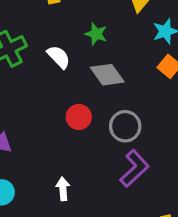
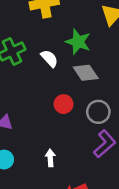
green star: (96, 34) -> (78, 42), size x1.5

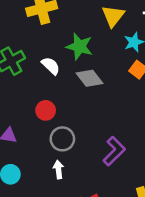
red circle: (64, 104) -> (46, 110), moved
gray circle: (98, 112) -> (62, 139), moved

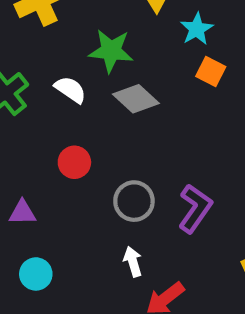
gray circle: (62, 139) -> (134, 201), moved
white arrow: (58, 169) -> (133, 262), moved

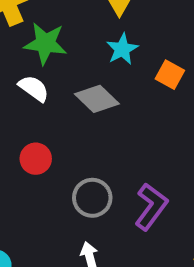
cyan star: (197, 29) -> (122, 49), moved
green star: (111, 51) -> (45, 43), moved

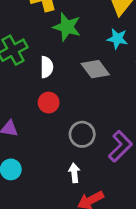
cyan star: (122, 49) -> (117, 39), turned 30
white semicircle: (34, 88) -> (47, 67), moved, turned 45

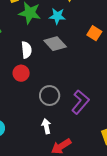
cyan star: (117, 39) -> (57, 16), moved
white semicircle: (47, 67) -> (26, 50), moved

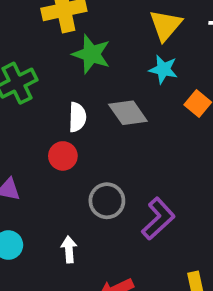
cyan star: (57, 16) -> (163, 69), moved
white arrow: (46, 126) -> (69, 249), moved

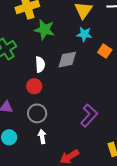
gray diamond: (128, 113) -> (67, 60), turned -60
gray circle: (107, 201) -> (37, 113), moved

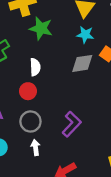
gray diamond: (67, 60) -> (82, 63), moved
purple L-shape: (89, 115) -> (72, 124), moved

